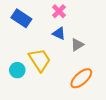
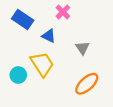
blue triangle: (59, 34) -> (49, 36), moved
gray triangle: (77, 45) -> (82, 48), turned -32

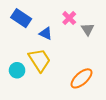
pink cross: (63, 12) -> (69, 18), moved
gray triangle: (82, 48) -> (88, 29), moved

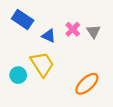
pink cross: (69, 18) -> (73, 29), moved

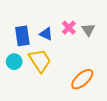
blue rectangle: (23, 19) -> (22, 36), moved, turned 48
cyan circle: (18, 75) -> (14, 62), moved

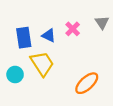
gray triangle: (88, 30) -> (102, 22), moved
cyan circle: (14, 62) -> (15, 75), moved

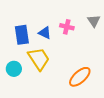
pink cross: (73, 29) -> (67, 27), turned -32

